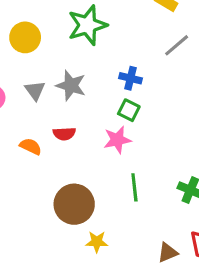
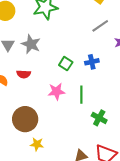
blue cross: (131, 78) -> (92, 62), moved, turned -32
pink star: (117, 140) -> (56, 91), moved
green line: (134, 187) -> (81, 95), moved

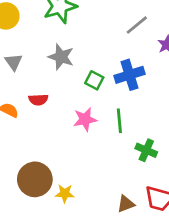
gray star: (31, 44) -> (61, 57), moved
blue cross: (92, 62) -> (130, 75), size x1.5
brown circle: (25, 119) -> (35, 179), moved

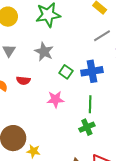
green line: (119, 121) -> (90, 104), moved
green cross: (146, 150) -> (87, 127), moved, turned 35

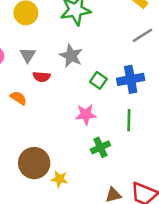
red semicircle: (23, 81) -> (42, 77), moved
green cross: (87, 127) -> (100, 147), moved

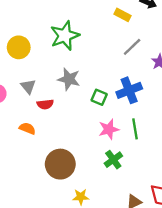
pink star: (86, 115) -> (109, 129), moved
brown circle: (34, 163) -> (60, 164), moved

